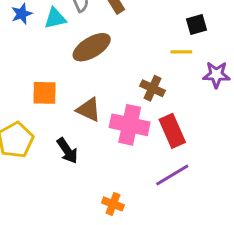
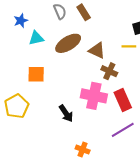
cyan triangle: (55, 18) -> (36, 38), moved
brown triangle: (89, 110) -> (97, 51), moved
black arrow: (67, 151) -> (66, 113), moved

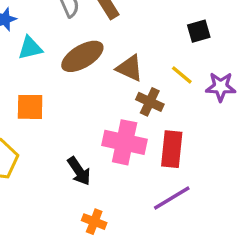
yellow line: (129, 46) -> (182, 75), moved, turned 40
red rectangle: (123, 100) -> (172, 149), turned 30
orange cross: (83, 150) -> (94, 222), moved

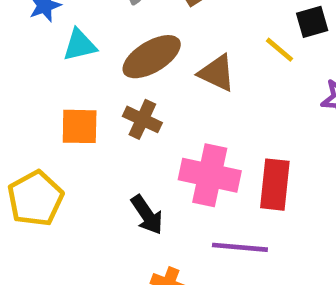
yellow line: (182, 75) -> (279, 50), moved
brown cross: (150, 102) -> (142, 119), moved
purple line: (172, 198) -> (240, 247), moved, turned 36

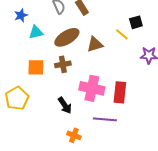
brown triangle: (217, 73) -> (95, 44), turned -42
brown cross: (142, 119) -> (63, 64), turned -35

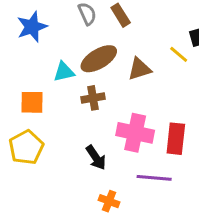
blue star: (21, 15) -> (32, 27), size x1.5
cyan triangle: (36, 32) -> (64, 72), moved
orange square: (36, 67) -> (32, 102), moved

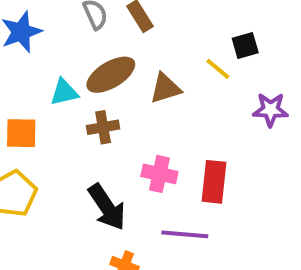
pink cross: (135, 133) -> (159, 174), size x0.7
black arrow: (96, 158) -> (107, 207), size x1.4

